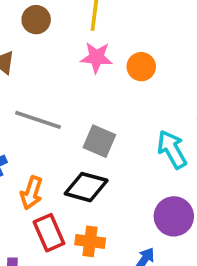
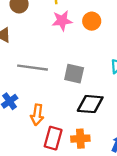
black diamond: (86, 187) -> (90, 104), moved
red rectangle: (49, 233) -> (53, 138), turned 50

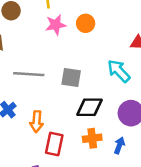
orange cross: (80, 139) -> (92, 138), moved

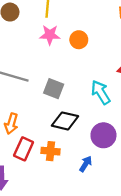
orange cross: (92, 138) -> (50, 151), moved

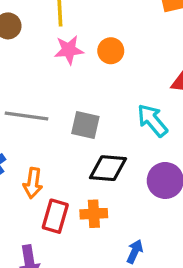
blue arrow: (86, 164) -> (135, 252), moved

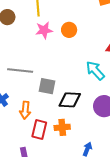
gray square: (85, 125) -> (47, 86), moved

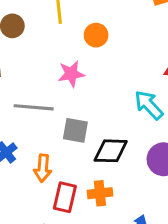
pink star: (44, 30) -> (71, 74), moved
orange circle: (69, 30) -> (96, 35), moved

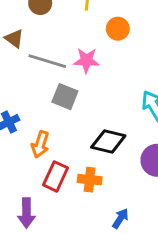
gray line: (34, 107) -> (47, 61), moved
gray square: (75, 130) -> (65, 97), moved

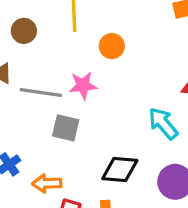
orange arrow: (40, 144) -> (47, 183), turned 80

